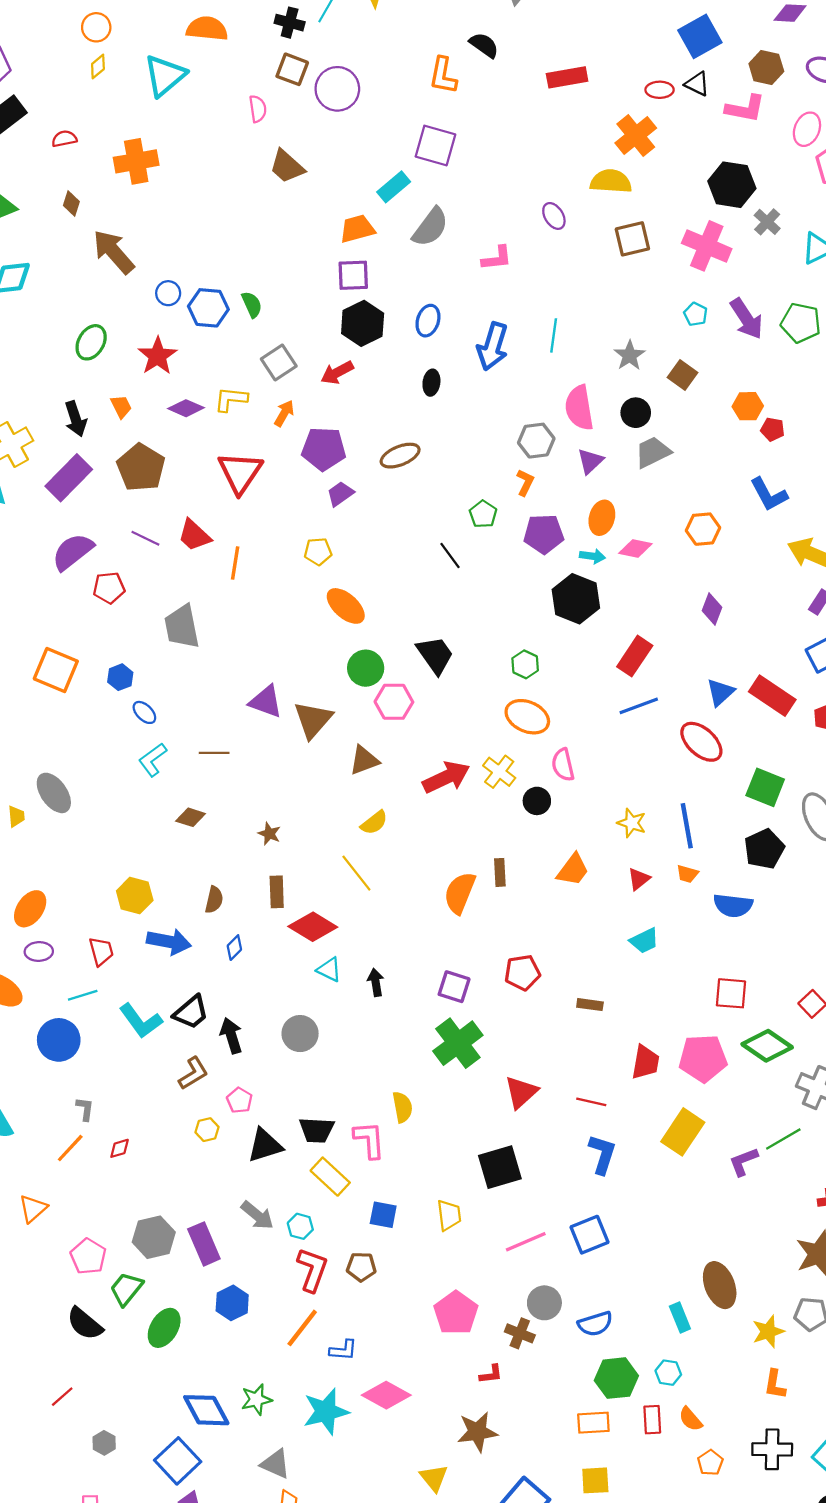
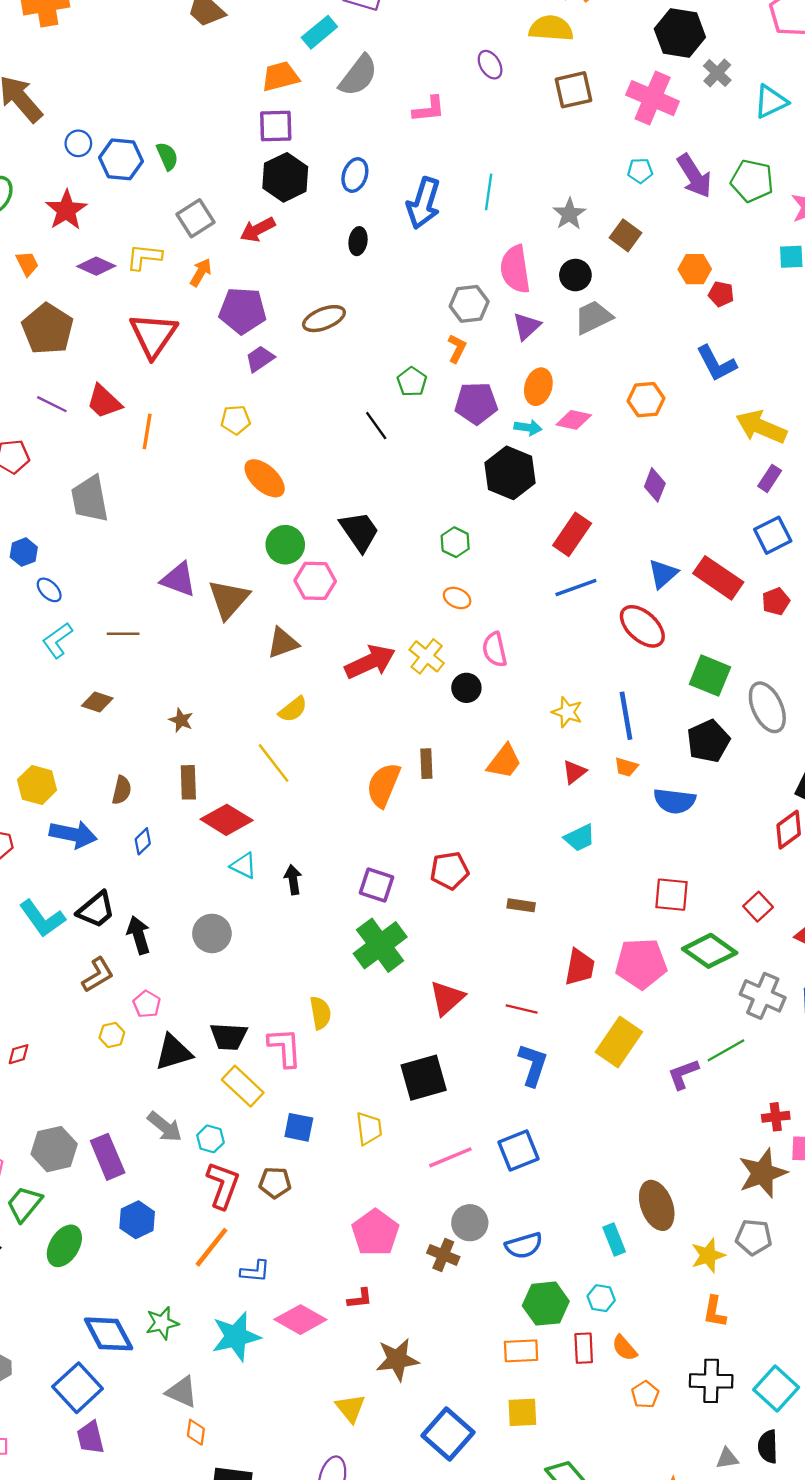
cyan pentagon: (696, 314) -> (640, 171), turned -30
orange ellipse: (527, 717) -> (457, 598), size x0.6
red L-shape: (491, 1374) -> (360, 1299), moved

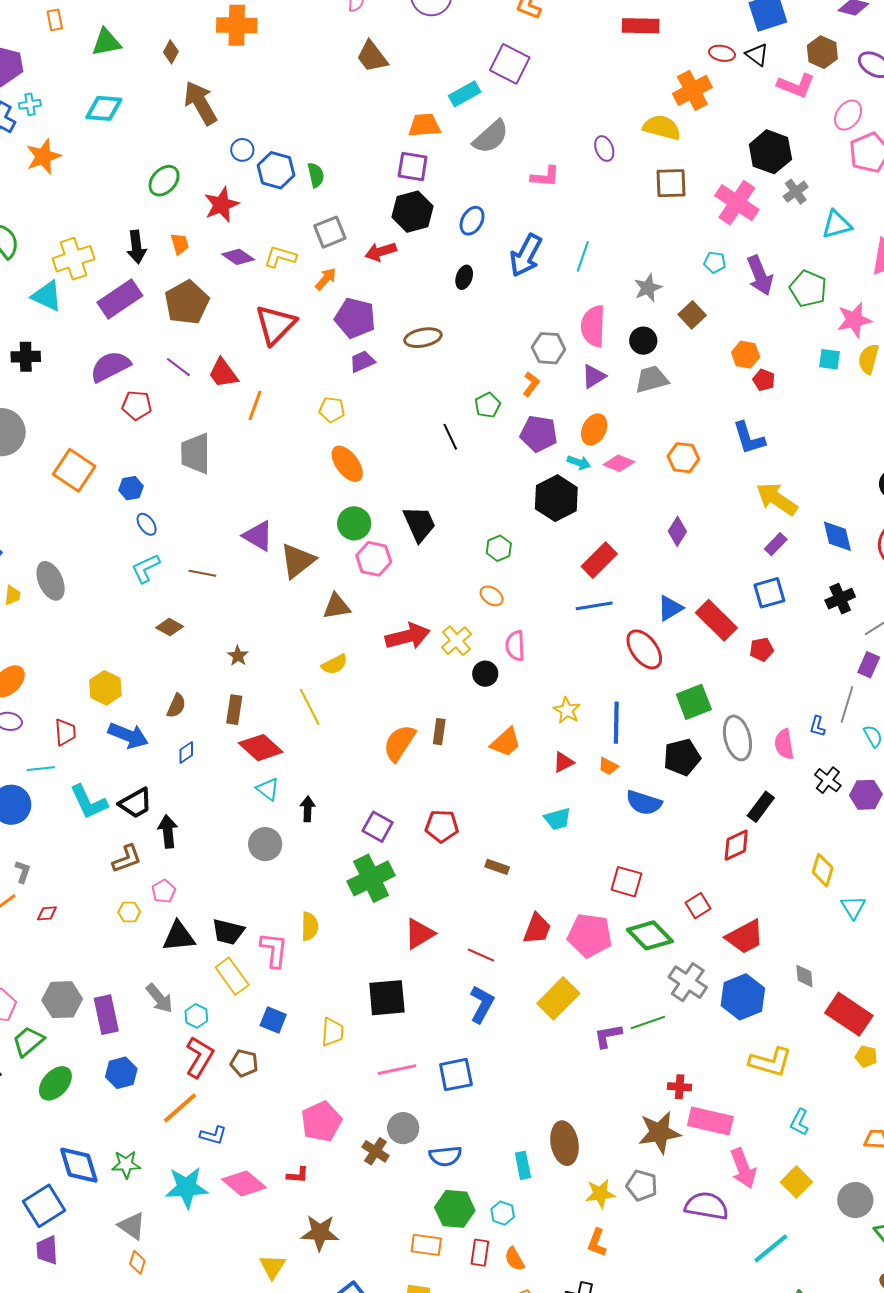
green square: (710, 676) -> (694, 702), turned 36
gray circle: (212, 933) -> (265, 844), moved

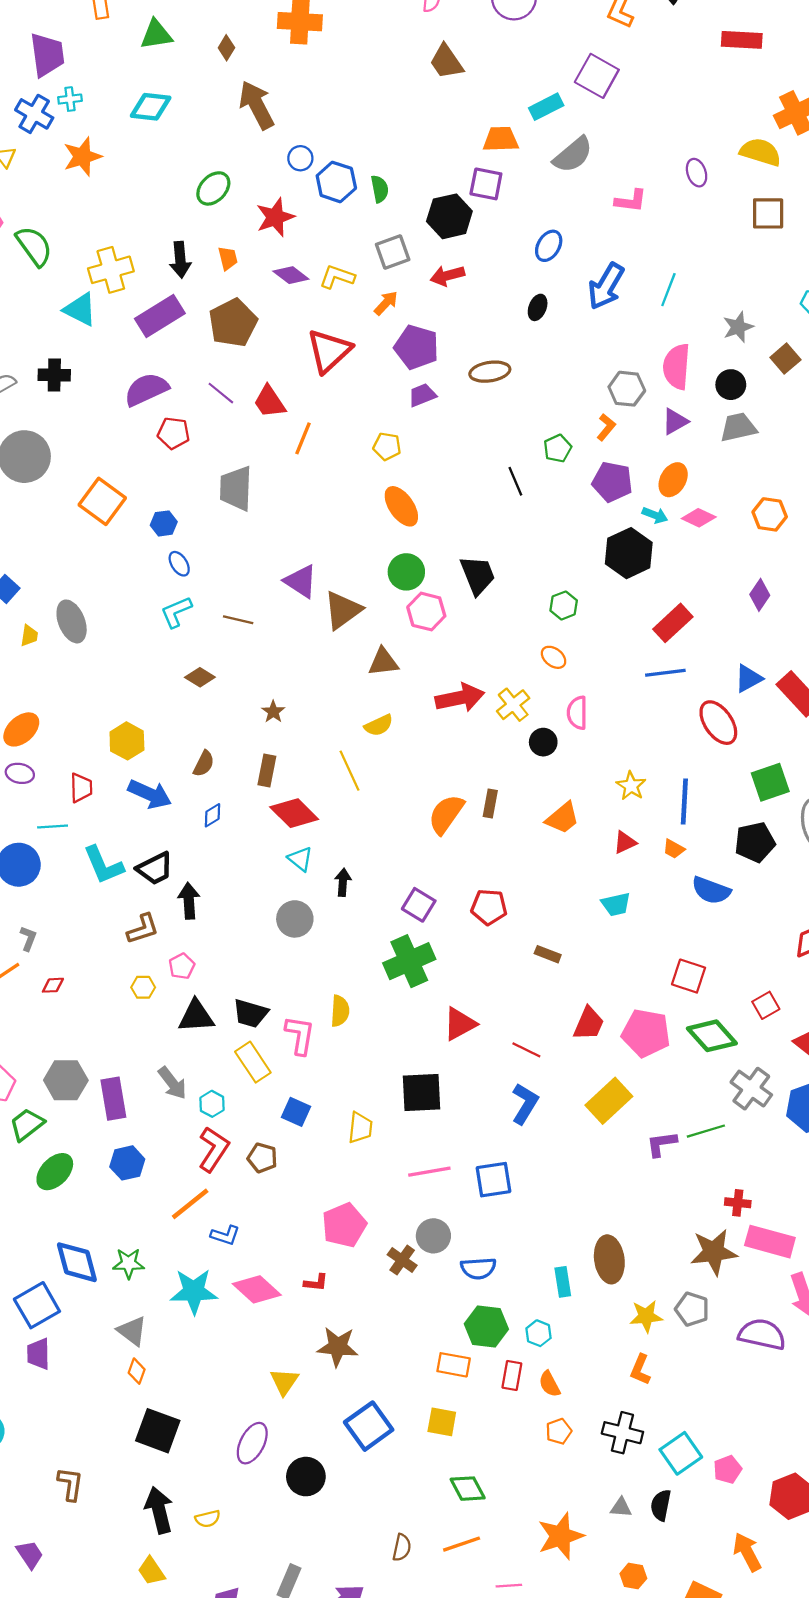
black hexagon: (412, 212) -> (449, 216), moved

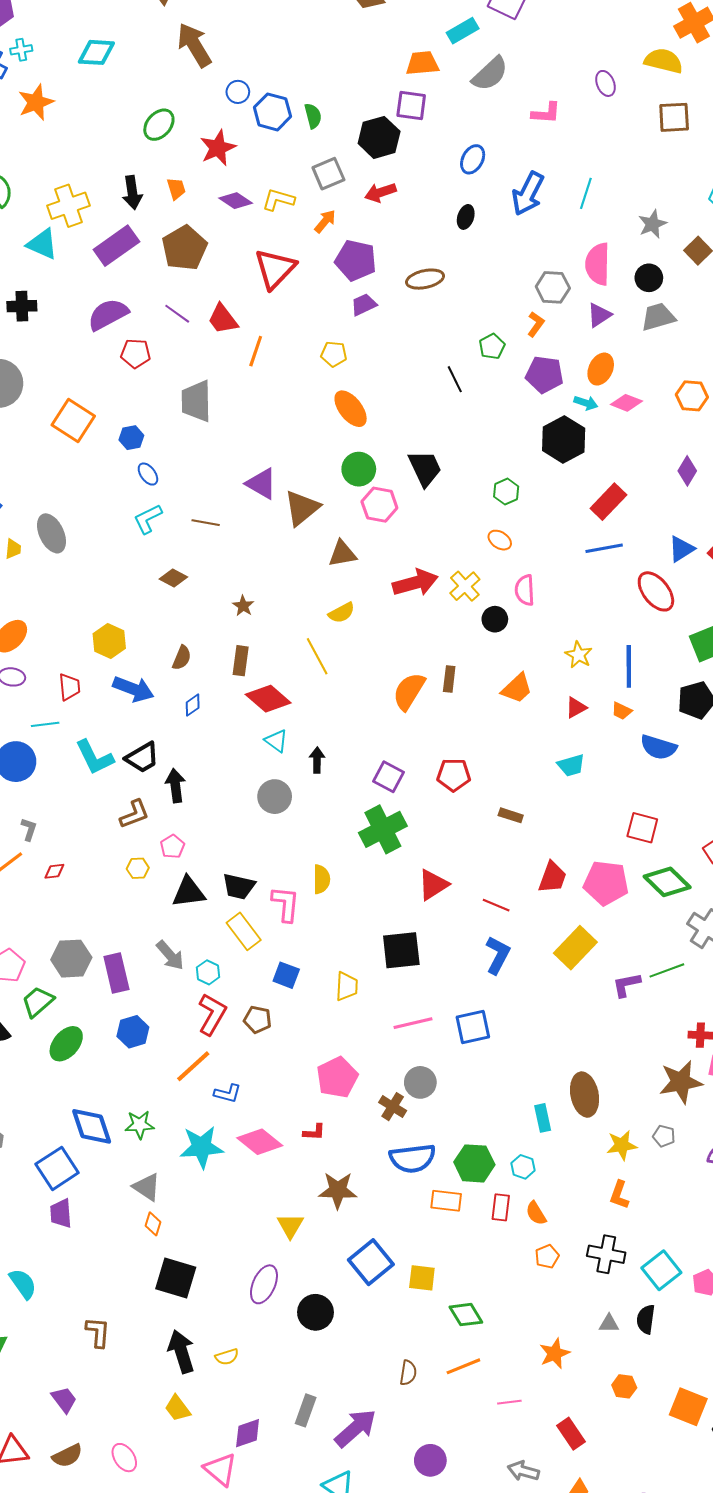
blue semicircle: (478, 1268) -> (413, 1158), moved, size x1.4
gray pentagon: (692, 1309) -> (664, 1136), size x0.7
yellow square: (442, 1422) -> (422, 1278), moved
orange star: (561, 1536) -> (555, 1353), size x0.7

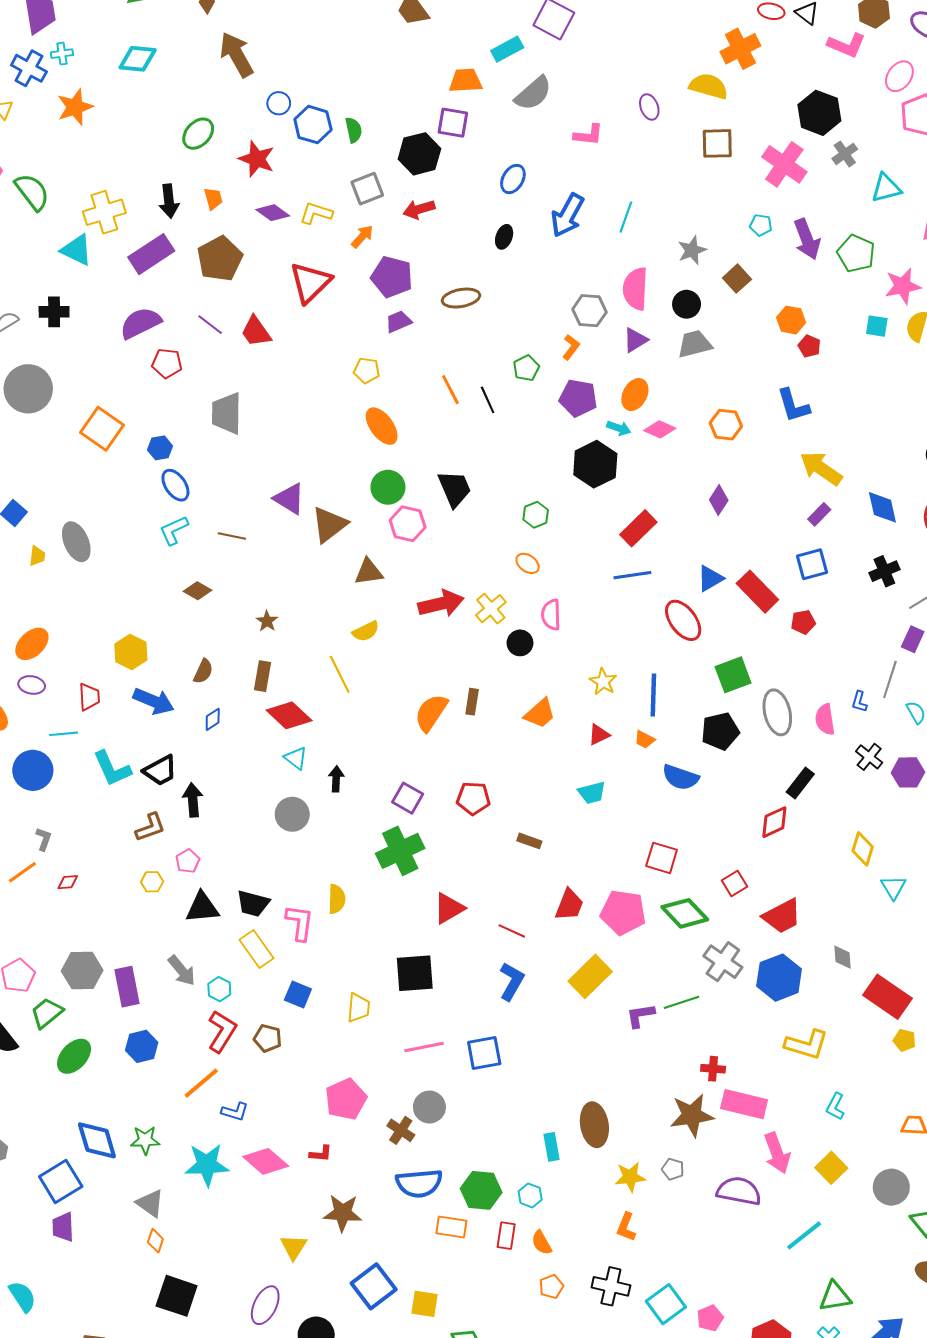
red star: (218, 148) -> (257, 159), turned -30
orange line: (256, 351) -> (450, 390), moved, turned -48
blue ellipse: (148, 474) -> (175, 485), size x1.4

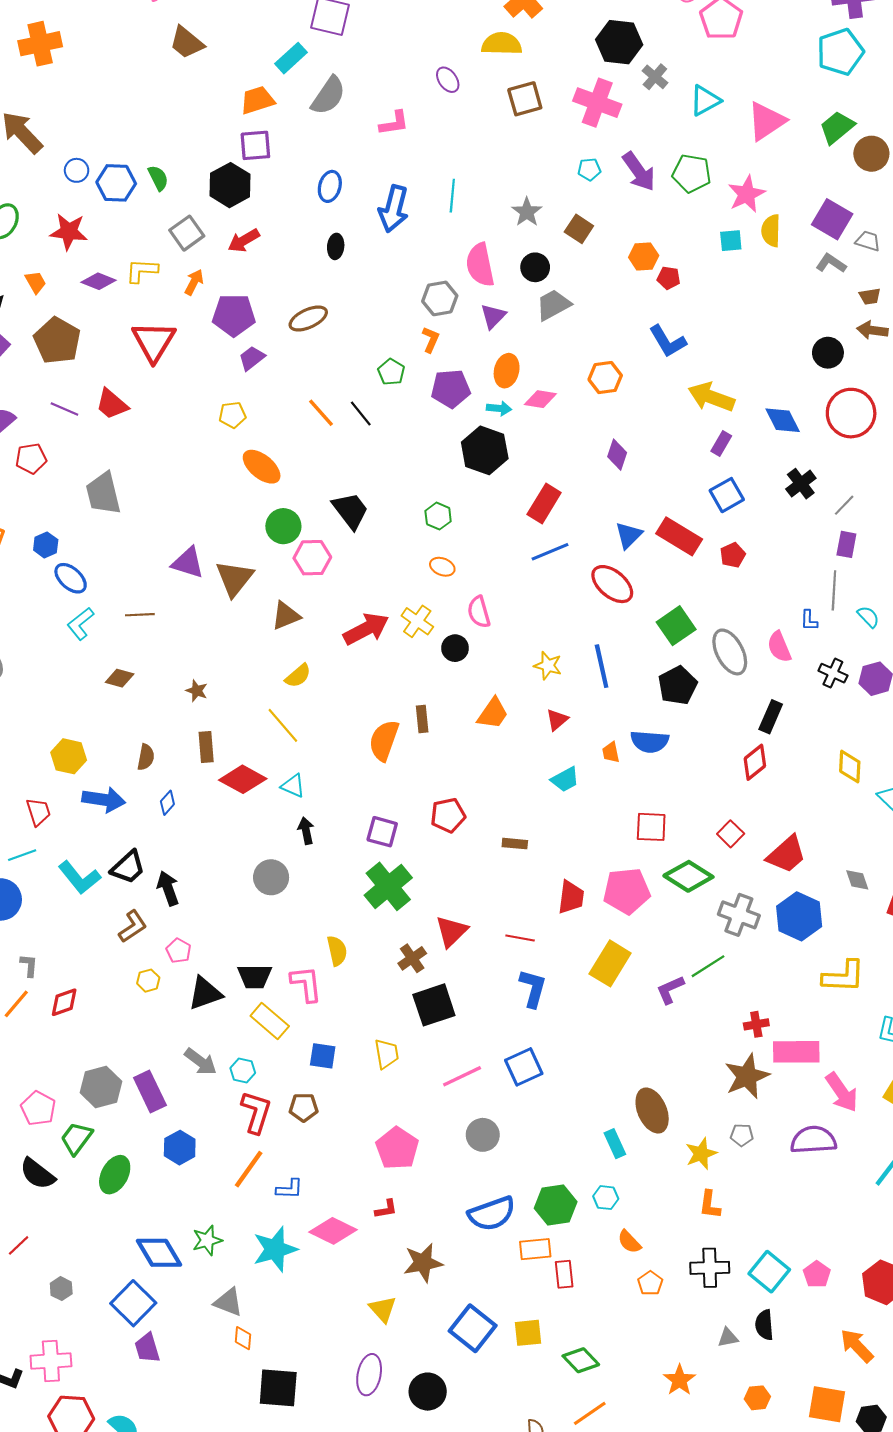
orange trapezoid: (645, 739) -> (611, 752), moved, turned 65
cyan triangle: (296, 758) -> (293, 786), moved
red diamond: (68, 882) -> (64, 1002), size x1.4
brown cross: (401, 1130) -> (412, 958), moved, turned 36
red rectangle: (506, 1236) -> (564, 1274), moved

